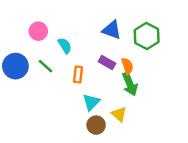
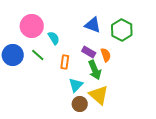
pink circle: (38, 31) -> (32, 26), size x1.5
green arrow: (130, 84) -> (95, 70), moved
yellow triangle: (119, 114) -> (99, 95), size x1.5

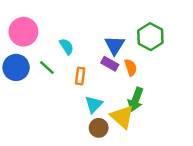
blue triangle: (93, 25) -> (115, 45), moved, turned 42
pink circle: (32, 26) -> (23, 32), moved
green arrow: (95, 70) -> (136, 100), moved, turned 42

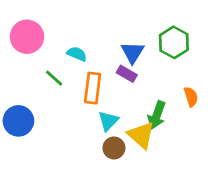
cyan semicircle: (67, 46) -> (77, 54), turned -35
blue circle: (16, 67) -> (18, 121), moved
orange semicircle: (131, 67) -> (191, 97), moved
orange rectangle: (80, 76) -> (93, 88), size x1.5

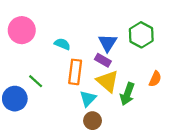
green line: (54, 78) -> (36, 81), moved
orange semicircle: (191, 97) -> (155, 79), turned 42
yellow triangle: (141, 135) -> (108, 81), moved

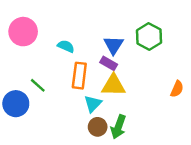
orange semicircle: (155, 79) -> (177, 89), moved
yellow triangle: (108, 81) -> (113, 85), turned -40
green arrow: (127, 94) -> (118, 127), moved

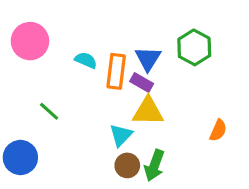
orange rectangle: (79, 76) -> (116, 71), moved
orange semicircle: (177, 89) -> (218, 130), moved
blue circle: (16, 104) -> (20, 157), moved

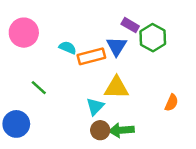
orange rectangle: (116, 71) -> (91, 56), turned 68
purple rectangle: (142, 83) -> (130, 25), moved
green arrow: (154, 165) -> (121, 130), turned 65

